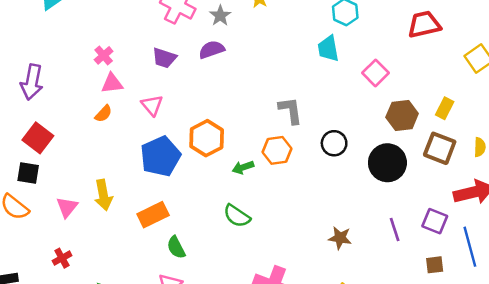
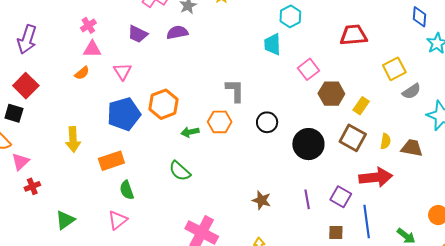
brown hexagon: (402, 115) -> (331, 94), moved
pink triangle: (67, 207) -> (21, 162), moved

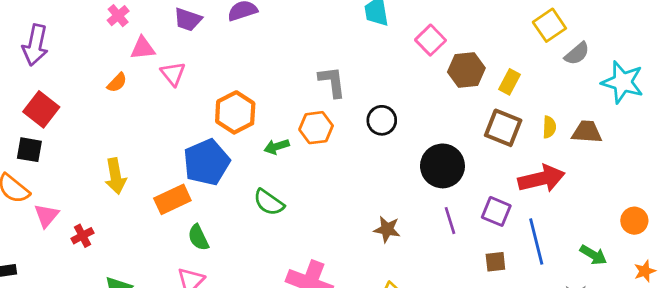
pink triangle: (92, 49) -> (143, 48), moved
blue pentagon: (124, 114) -> (207, 162), moved
black circle: (308, 144) -> (442, 166), moved
red cross: (32, 186) -> (82, 236), moved

